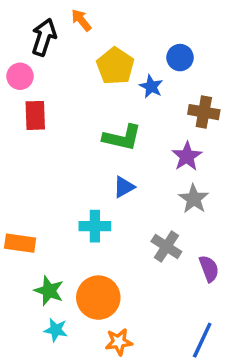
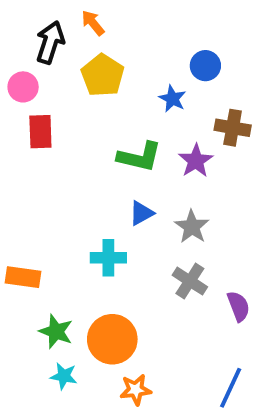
yellow pentagon: (115, 66) -> (103, 75), moved
purple star: (187, 156) -> (196, 161), moved
gray star: (194, 199) -> (192, 227), moved

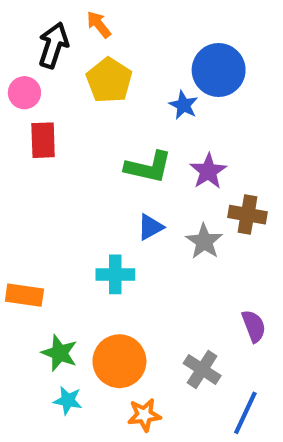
blue circle: (205, 66) -> (219, 70), size x1.6
brown cross: (233, 128) -> (247, 215), moved
gray cross: (190, 281) -> (202, 369), moved

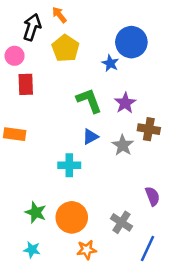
green L-shape: (148, 167) -> (89, 101), turned -124
orange rectangle: (24, 295) -> (15, 134), moved
cyan star: (68, 400) -> (32, 250), moved

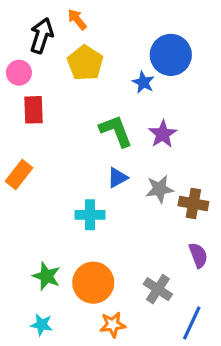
brown cross: (149, 129) -> (193, 204), moved
orange rectangle: (15, 134) -> (19, 174), turned -60
gray star: (123, 145) -> (159, 189), turned 30

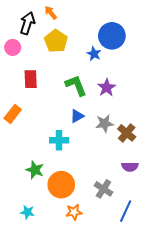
red rectangle: (33, 110) -> (31, 79), moved
brown cross: (193, 204) -> (127, 133), turned 30
purple semicircle: (198, 255) -> (130, 167), turned 112
green star: (46, 276) -> (35, 170), moved

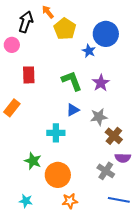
yellow pentagon: (56, 41) -> (65, 29), moved
brown cross: (127, 133) -> (114, 136), moved
gray cross: (103, 189) -> (106, 171), moved
blue line: (126, 211) -> (119, 200), turned 75

